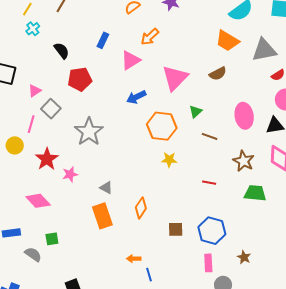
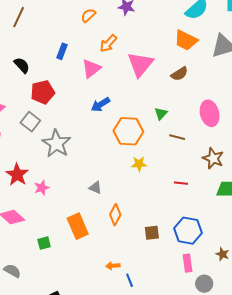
pink triangle: (175, 78) -> (140, 64), moved
gray square: (51, 109) -> (30, 122), moved
gray triangle: (106, 188) -> (95, 188), moved
green square: (52, 239) -> (44, 243), moved

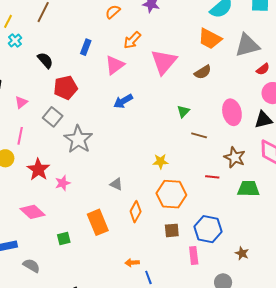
orange hexagon: (128, 131) -> (171, 194), moved
red line: (181, 183) -> (212, 177), moved
pink rectangle: (187, 263) -> (194, 255), moved

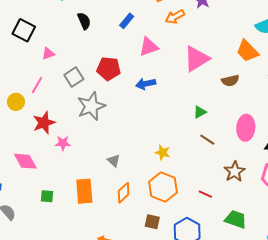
orange arrow: (132, 40) -> (175, 17), moved
red pentagon: (66, 88) -> (109, 69), moved
red line: (212, 177) -> (205, 194), moved
green trapezoid: (248, 189) -> (236, 219), moved

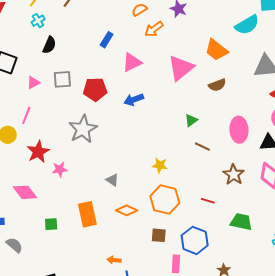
black semicircle: (84, 21) -> (49, 45), moved, turned 54
orange trapezoid: (247, 51) -> (216, 50), moved
gray square: (74, 77) -> (62, 79), moved, turned 36
orange diamond: (124, 193) -> (127, 210), turned 75

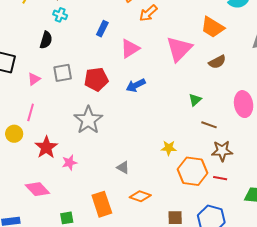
cyan cross: (38, 21) -> (60, 15), moved, turned -32
brown star: (234, 175) -> (222, 151), moved, turned -30
orange hexagon: (165, 199) -> (193, 171), moved

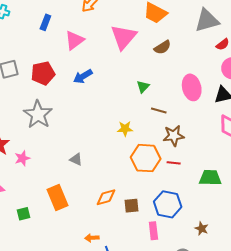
yellow star: (169, 148) -> (125, 129), moved
orange diamond: (140, 196) -> (106, 197), moved, turned -30

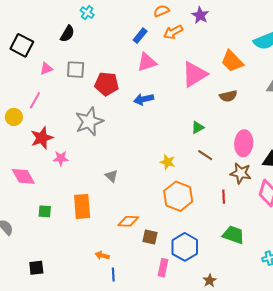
blue rectangle: (45, 22) -> (140, 36), moved
brown star: (174, 136) -> (241, 173), moved
red line: (174, 163) -> (224, 197), moved, turned 64

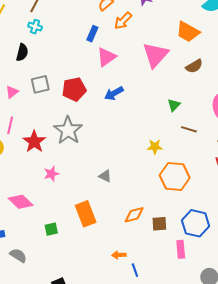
red star: (42, 138) -> (34, 142), moved

